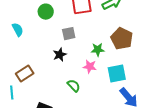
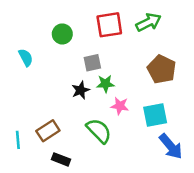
green star: (98, 50) -> (105, 84), moved
brown rectangle: (25, 74) -> (48, 131), moved
green semicircle: (74, 86) -> (99, 131), size x1.5

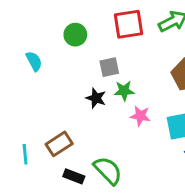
black star: (81, 90) -> (96, 98), turned -30
green semicircle: (99, 131) -> (108, 170), moved

